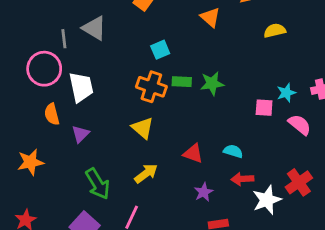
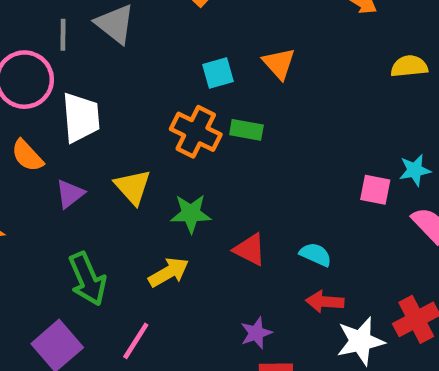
orange triangle: (210, 17) -> (279, 64), moved
green star: (212, 83) -> (191, 214), moved
orange semicircle: (52, 114) -> (27, 156), turned -35
yellow triangle: (143, 128) -> (133, 187), moved
purple star: (204, 192) -> (256, 333), moved

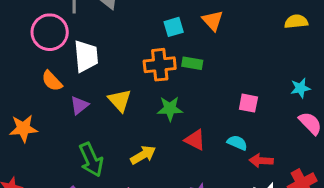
orange cross: (196, 132) -> (160, 65), turned -32
pink square: (375, 190) -> (248, 103), moved
green star: (191, 214) -> (170, 109), moved
red arrow: (325, 302) -> (261, 161), moved

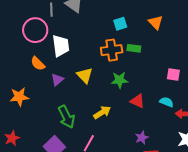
orange triangle: (213, 20) -> (156, 22), moved

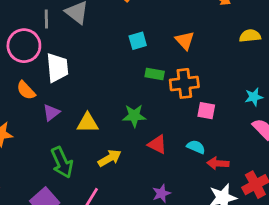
orange cross: (112, 50) -> (184, 83), moved
yellow triangle: (85, 75) -> (88, 123), moved, turned -48

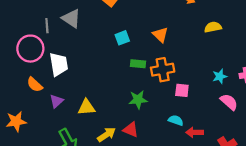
green star: (134, 116) -> (138, 100), moved
red triangle: (157, 144) -> (131, 130), moved

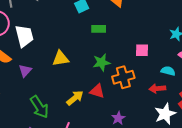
orange cross: (163, 70) -> (123, 77), moved
yellow triangle: (86, 107) -> (61, 58), moved
cyan semicircle: (176, 120) -> (168, 71), moved

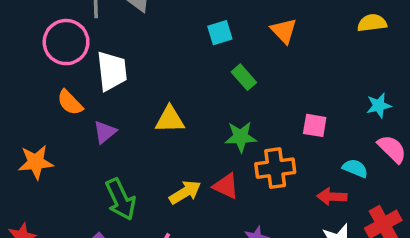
green rectangle: (99, 29) -> (244, 77), turned 40

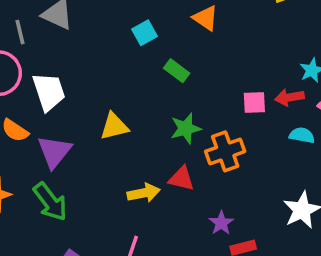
purple triangle: (105, 132) -> (54, 152), size x1.5
yellow arrow: (185, 192) -> (144, 193), turned 32
red arrow: (332, 197) -> (289, 97), moved
green arrow: (121, 199) -> (50, 202), moved

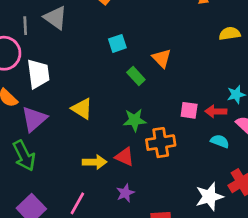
orange triangle: (205, 18) -> (162, 58), moved
yellow triangle: (114, 126) -> (82, 109), turned 35
purple star: (221, 223) -> (125, 193), moved

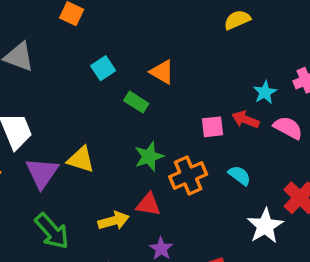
red arrow: (216, 111) -> (245, 120), turned 35
purple triangle: (34, 119) -> (42, 173), moved
cyan semicircle: (220, 141) -> (240, 175), moved, turned 30
green arrow: (24, 156) -> (52, 231), moved

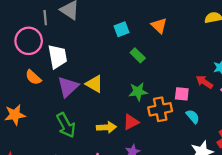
orange triangle: (162, 72) -> (159, 26), moved
pink square: (212, 127) -> (182, 94), moved
red triangle: (148, 204) -> (131, 122), turned -49

